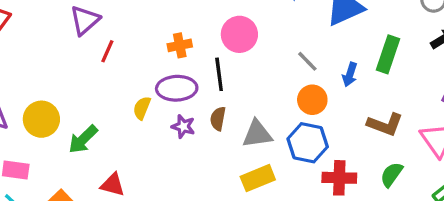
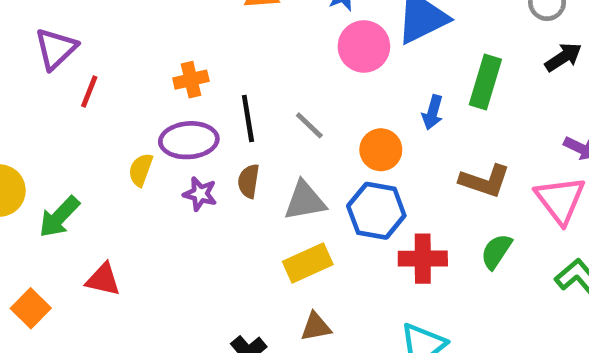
pink circle: (239, 34) -> (364, 46), moved
gray line: (307, 61) -> (309, 125), moved

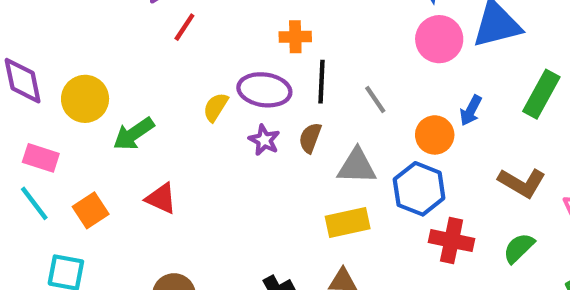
orange cross: (191, 80) -> (295, 37), moved
blue arrow: (433, 112) -> (471, 110), moved

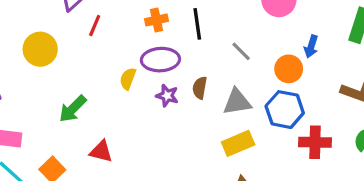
orange cross: (295, 37) -> (157, 20), moved
black line: (322, 82) -> (197, 24), moved
yellow circle: (85, 99) -> (40, 49), moved

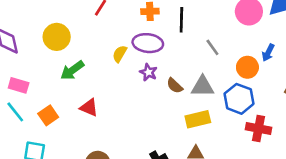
yellow circle: (40, 49) -> (57, 37), moved
brown semicircle: (200, 88) -> (175, 86), moved, turned -66

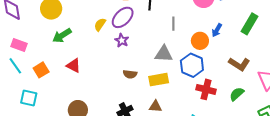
purple ellipse: (148, 43) -> (123, 17), turned -55
gray line: (212, 47) -> (173, 24), turned 32
brown semicircle: (175, 86) -> (130, 74), moved, turned -40

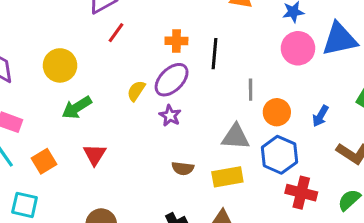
blue arrow: (217, 30) -> (320, 116), moved
orange circle: (200, 41) -> (277, 112), moved
red triangle: (74, 66) -> (95, 155), turned 35

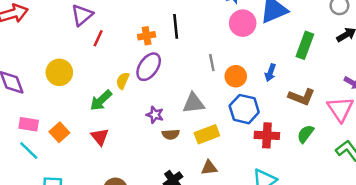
black line: (215, 54) -> (176, 26), moved
green arrow: (77, 108) -> (101, 100), moved
purple star: (170, 116) -> (155, 115), moved
gray triangle: (236, 137) -> (194, 103), moved
orange square: (44, 161) -> (59, 132), moved

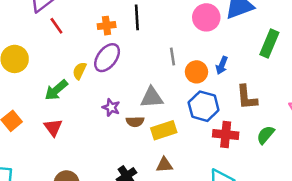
red line: (98, 38) -> (56, 26), turned -63
blue arrow: (270, 73) -> (222, 65), moved
brown L-shape: (302, 97) -> (247, 97), moved, turned 60
brown semicircle: (171, 134) -> (135, 122), moved

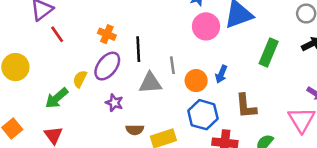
black line: (137, 17) -> (138, 49), moved
orange cross: (107, 26) -> (107, 34), turned 30
gray triangle: (152, 98) -> (150, 83), moved
purple star: (111, 108) -> (114, 103), moved

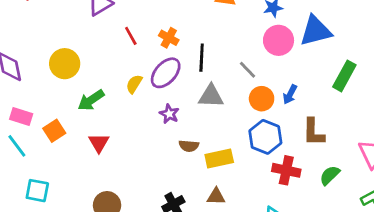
red line: (57, 34) -> (131, 36), moved
gray line: (172, 65) -> (247, 70), moved, turned -42
green arrow: (57, 98) -> (91, 100), moved

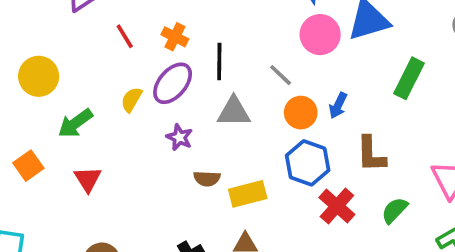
red cross: (286, 170) -> (337, 206), turned 32

